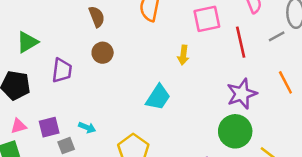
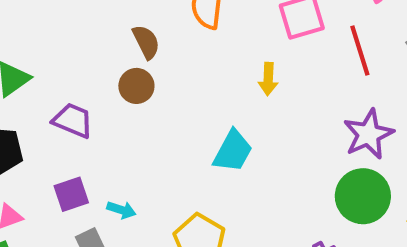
brown semicircle: (97, 17) -> (146, 42), moved
purple trapezoid: (62, 70) -> (73, 120), turned -70
purple square: (49, 127) -> (71, 194), moved

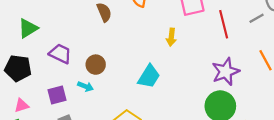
brown circle: (136, 86) -> (96, 65), moved
cyan arrow: (121, 210) -> (85, 86), moved

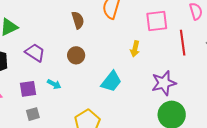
brown circle: (96, 65) -> (76, 55), moved
purple star: (226, 72) -> (164, 83), moved

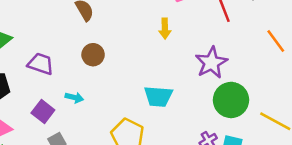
cyan trapezoid: (111, 81) -> (158, 96), moved, turned 70
purple square: (28, 89) -> (43, 112), turned -30

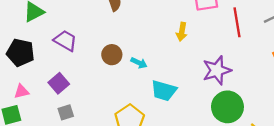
brown circle: (93, 55) -> (112, 55), moved
cyan arrow: (74, 98) -> (139, 63), moved

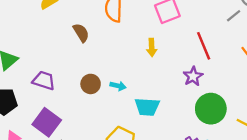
red line: (237, 22) -> (204, 46), moved
purple star: (217, 70) -> (193, 76), size x0.7
purple square: (59, 83) -> (47, 122), size x1.4

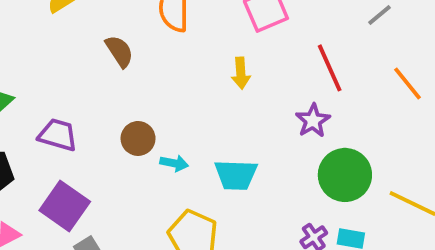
cyan arrow: (118, 86) -> (174, 163), moved

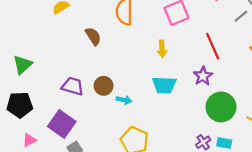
purple trapezoid: (58, 135) -> (73, 86), moved
cyan trapezoid: (236, 175) -> (164, 85), moved

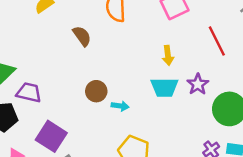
yellow arrow: (162, 49) -> (168, 55), moved
purple star: (203, 76) -> (198, 84), moved
purple trapezoid: (73, 86) -> (29, 92), moved

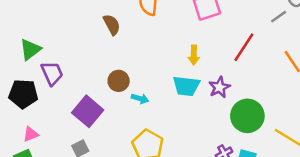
red line: (217, 41) -> (244, 47), turned 52
purple trapezoid: (29, 92) -> (52, 73), turned 45
purple square: (51, 136) -> (88, 111), moved

